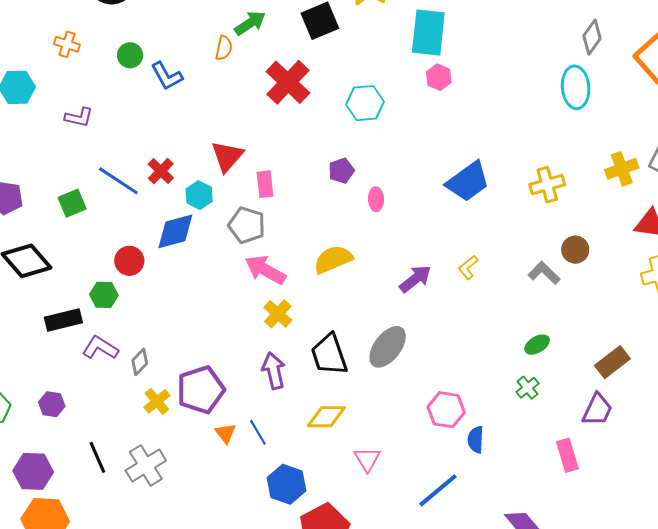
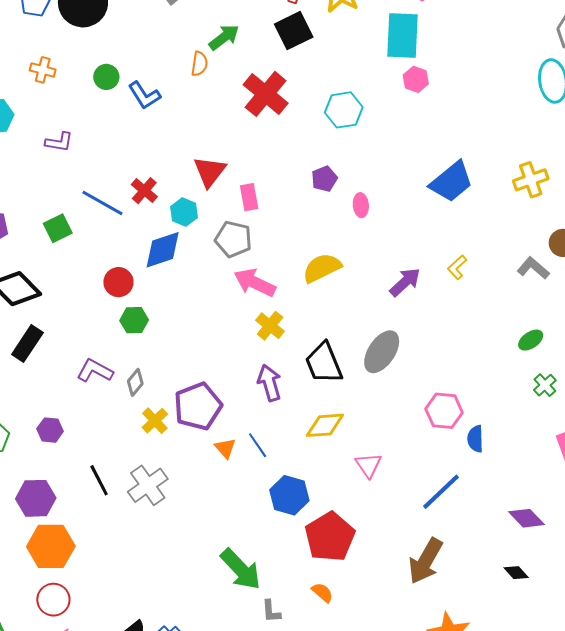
green hexagon: (104, 295) -> (134, 320), moved
black rectangle: (63, 320) -> (27, 343), moved, turned -39
green cross: (528, 388) -> (545, 385), moved

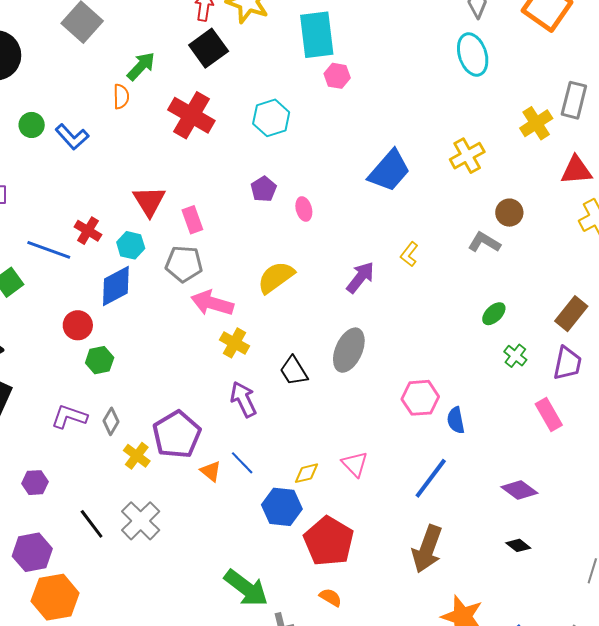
black trapezoid: (324, 363) -> (294, 371), size x0.7
yellow diamond: (325, 425) -> (306, 473), moved, size x0.7

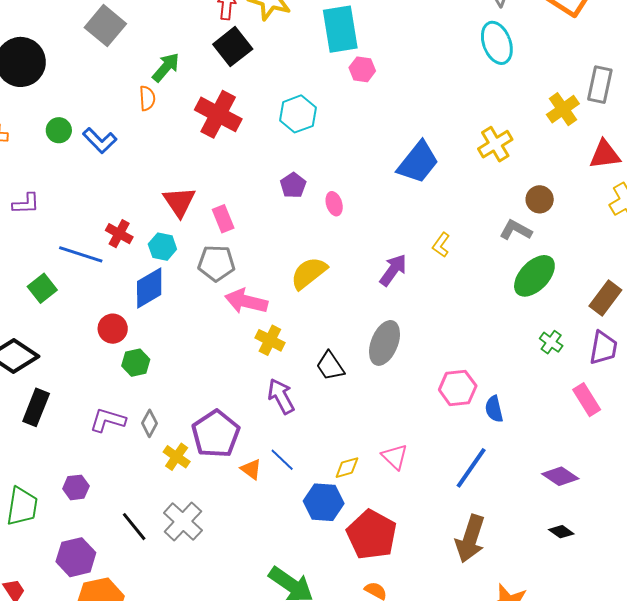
green ellipse: (494, 314) -> (534, 276), moved, size x1.8

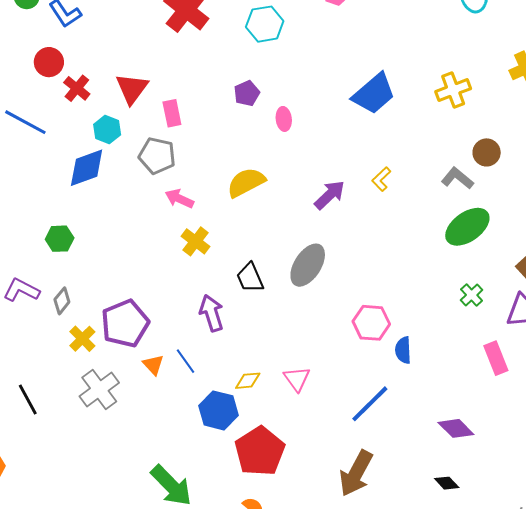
red cross: (119, 234) -> (77, 88), moved
pink arrow: (246, 301) -> (179, 199), size x0.7
red circle: (113, 329) -> (49, 62), moved
purple arrow: (281, 396) -> (212, 313), moved
gray cross: (183, 522) -> (99, 389), moved

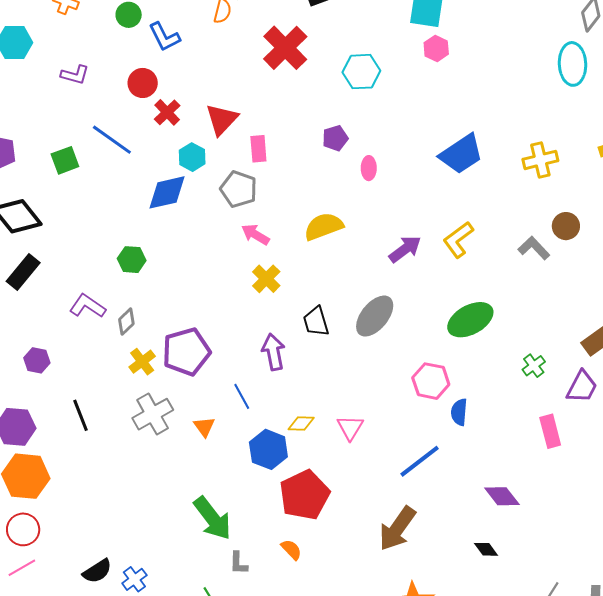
yellow L-shape: (381, 179) -> (458, 240), size x1.5
green ellipse: (467, 227) -> (470, 320), moved
orange triangle: (153, 365) -> (204, 427), moved

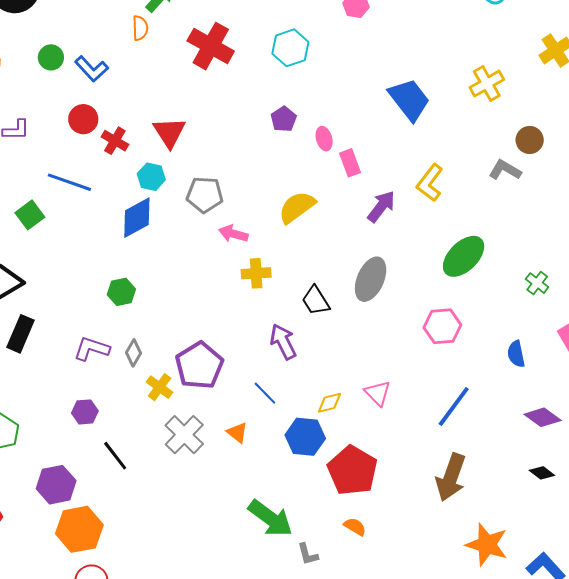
pink rectangle: (258, 149) -> (350, 163), moved
blue trapezoid: (461, 154) -> (409, 100), turned -78
yellow cross: (266, 279) -> (256, 273), turned -32
purple hexagon: (37, 360) -> (85, 412), moved
blue semicircle: (459, 412) -> (516, 354), moved

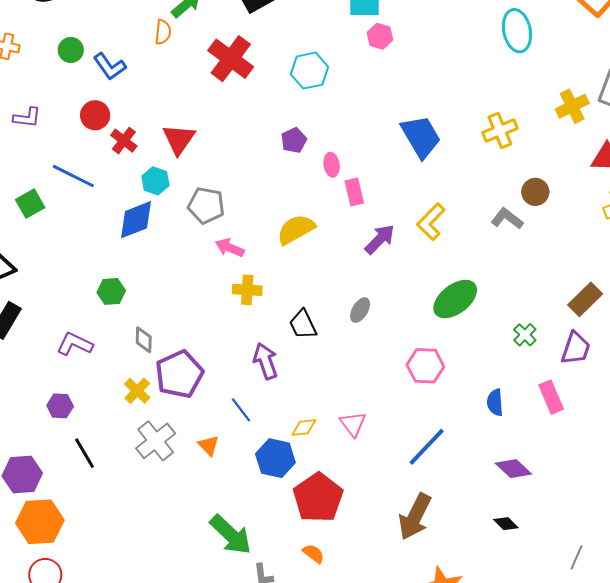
gray ellipse: (371, 279) -> (360, 310), size x0.6
gray diamond: (133, 353) -> (144, 340), moved, turned -36

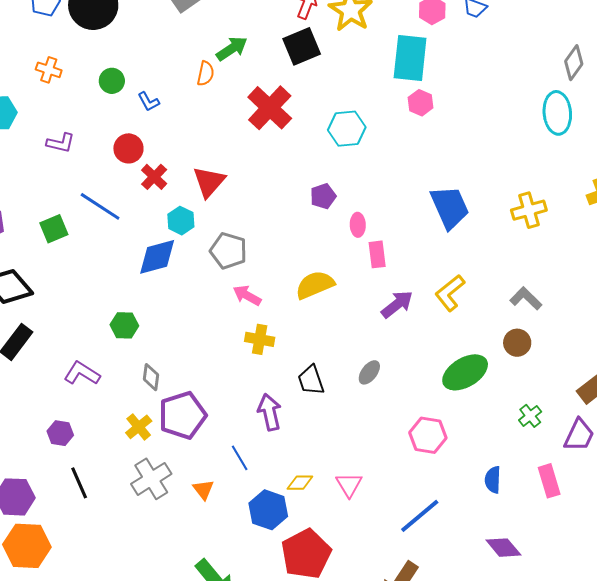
blue L-shape: (110, 66) -> (149, 102), size x0.7
brown circle: (535, 192) -> (517, 343), moved

